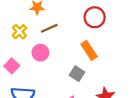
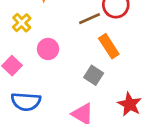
brown line: (49, 28) -> (90, 19), moved

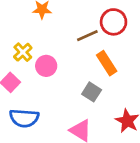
yellow cross: (22, 23) -> (23, 52), moved

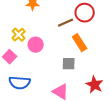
gray square: (92, 92) -> (69, 64), turned -32

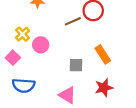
orange rectangle: (80, 43) -> (103, 54), moved
red star: (95, 85) -> (104, 88), turned 30

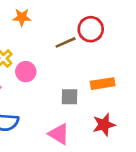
orange rectangle: (103, 54) -> (103, 84), turned -66

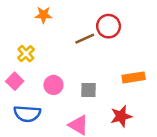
pink circle: (26, 72) -> (53, 85), moved
orange rectangle: (103, 84) -> (134, 77), moved

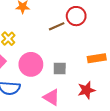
pink circle: (53, 85) -> (31, 64), size x1.5

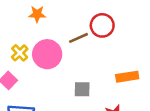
pink circle: (31, 64) -> (47, 54), moved

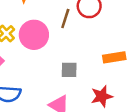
brown line: (78, 38) -> (65, 18), turned -48

